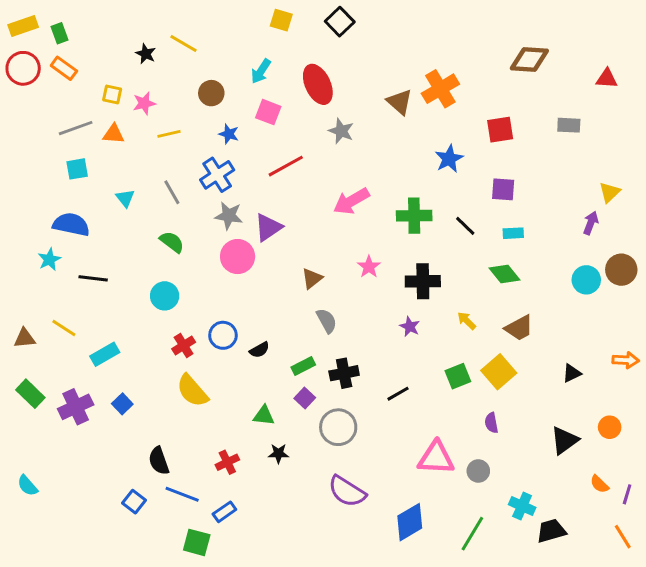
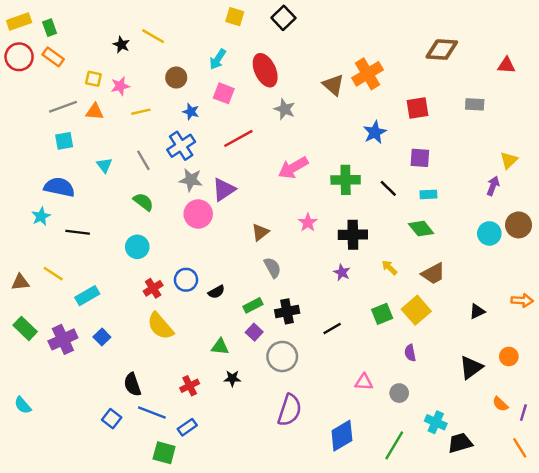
pink triangle: (436, 458) -> (364, 382), size x0.6
purple semicircle: (347, 491) -> (290, 410), turned -104

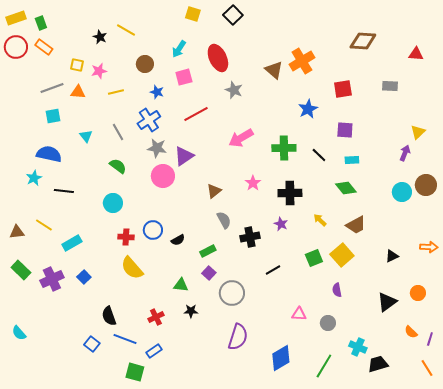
pink square: (224, 93) -> (184, 77), turned -36
red cross: (153, 288) -> (126, 237), turned 35
black cross: (287, 311) -> (250, 237), moved

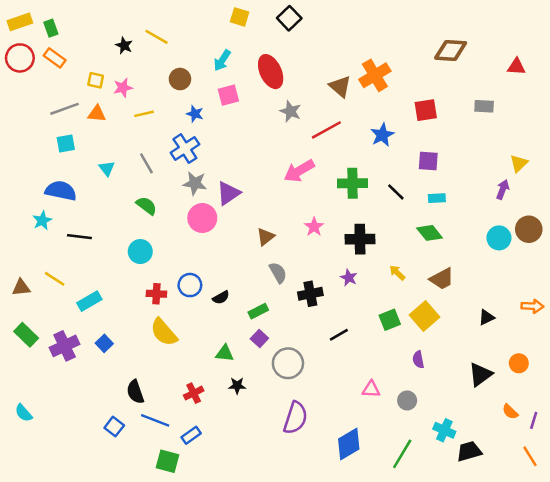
red line: (196, 114) -> (326, 130), moved

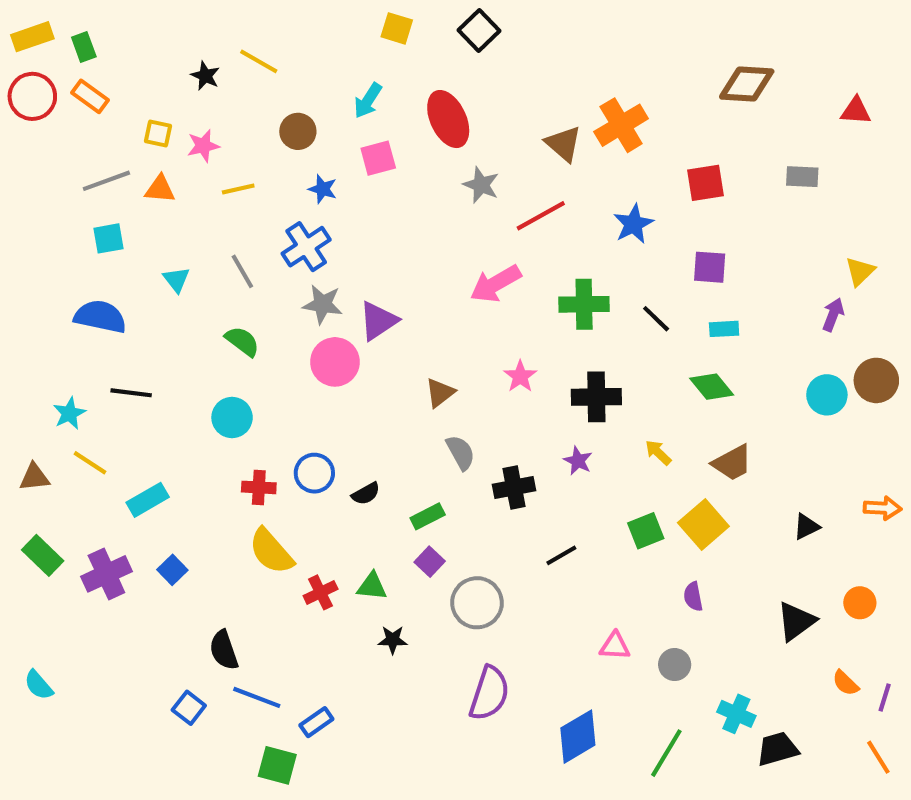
cyan star: (42, 221) -> (69, 413), moved
red cross: (194, 393) -> (321, 592), moved

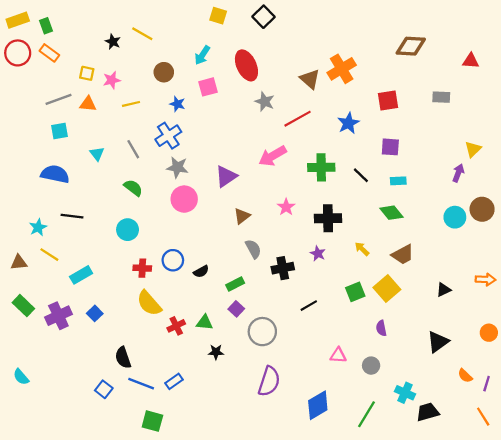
purple triangle: (378, 321) -> (226, 176), moved
orange circle: (860, 603) -> (489, 333), moved
blue rectangle: (316, 722) -> (174, 381), moved

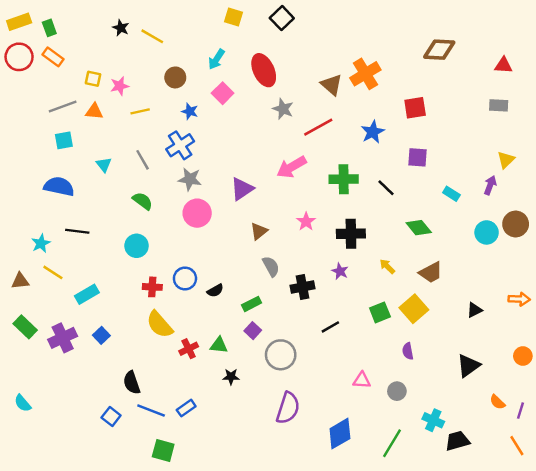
black star: (113, 42) -> (121, 28), moved
pink square: (208, 87) -> (223, 93), turned -30
gray rectangle: (441, 97) -> (499, 105), moved
cyan rectangle: (398, 181) -> (451, 194), moved, turned 35

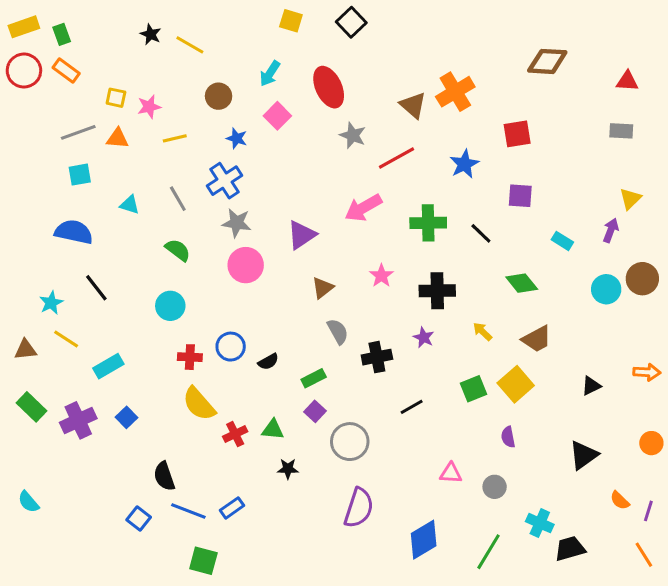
cyan triangle: (104, 165) -> (130, 205), turned -35
black line: (77, 231) -> (96, 288), turned 45

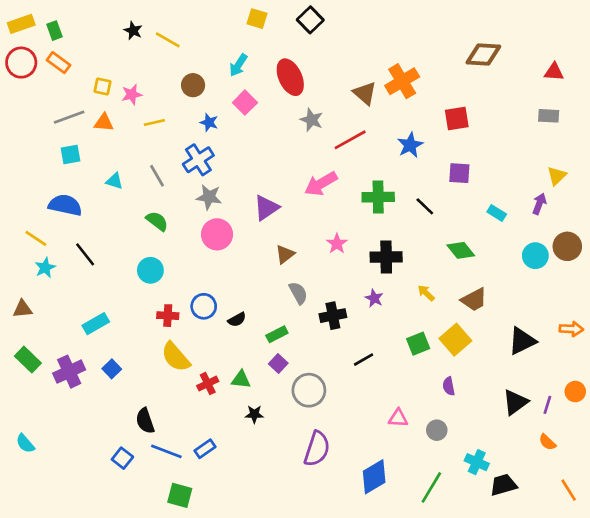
yellow line: (66, 339) -> (36, 238), moved
black triangle: (591, 386) -> (522, 341), size x1.6
purple line: (648, 511) -> (547, 405), moved

